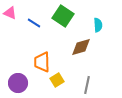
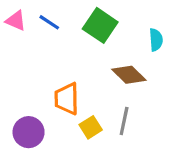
blue line: (34, 23) -> (49, 22), moved
brown diamond: (81, 47) -> (129, 75), turned 60
gray line: (87, 85) -> (124, 121), moved

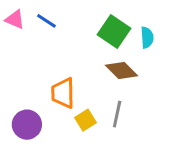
green square: (100, 25) -> (114, 31), moved

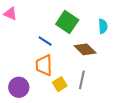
blue line: (46, 21) -> (45, 41), moved
green square: (114, 31) -> (67, 22), moved

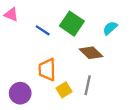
cyan semicircle: (103, 26) -> (110, 28), turned -128
blue line: (45, 41) -> (43, 30), moved

